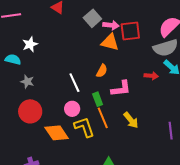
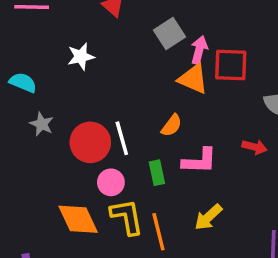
pink arrow: (111, 25) -> (199, 50), turned -91
white star: (30, 44) -> (81, 57), moved
red circle: (30, 111) -> (90, 142), moved
orange line: (103, 118) -> (158, 232), moved
yellow arrow: (131, 120) -> (208, 217), turned 78

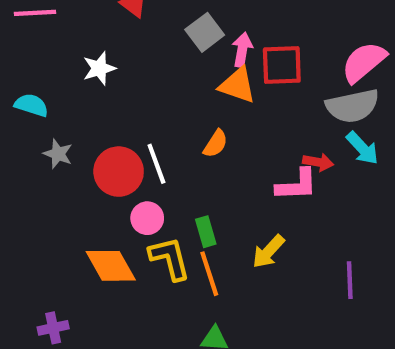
pink L-shape: (200, 161) -> (297, 185), moved
green rectangle: (157, 173) -> (206, 232), moved

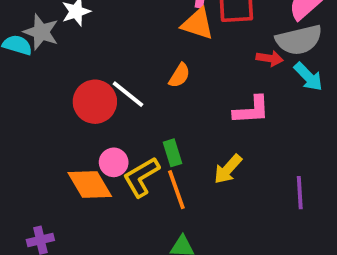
gray star: (58, 154) -> (41, 32), moved, size x1.4
red arrow: (318, 162) -> (270, 58), moved
white line: (156, 164) -> (128, 94), turned -30
pink circle: (147, 218) -> (114, 162), moved
yellow L-shape: (170, 258) -> (141, 177), turned -105

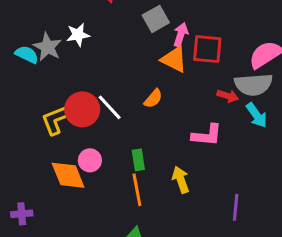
yellow arrow: (228, 169) -> (181, 180), turned 110
yellow L-shape: (141, 177) -> (57, 119), moved

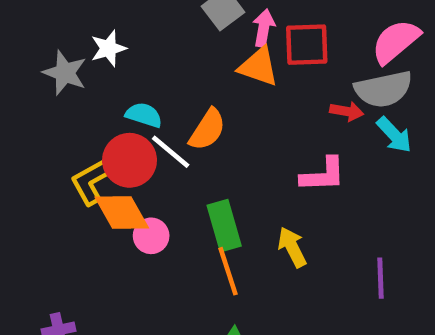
cyan semicircle: (27, 54) -> (144, 115), moved
orange semicircle: (153, 99) -> (207, 130), moved, size x1.4
green rectangle: (138, 160) -> (224, 226), size x1.5
orange diamond: (68, 175) -> (122, 213), moved

